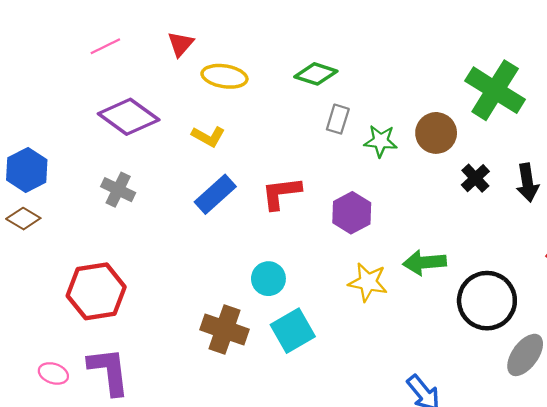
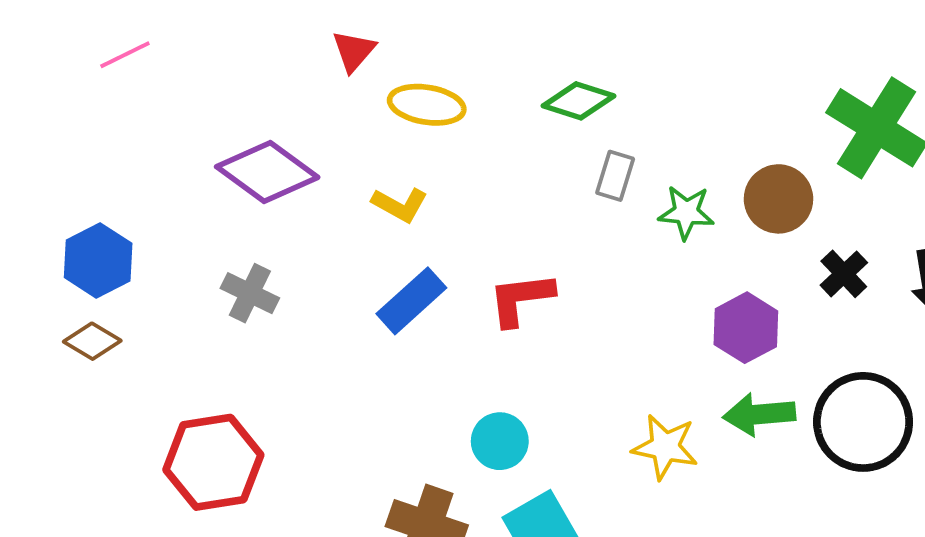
pink line: (105, 46) -> (125, 55), moved
purple hexagon: (352, 213) -> (746, 328), moved
black circle: (487, 301) -> (863, 422), moved

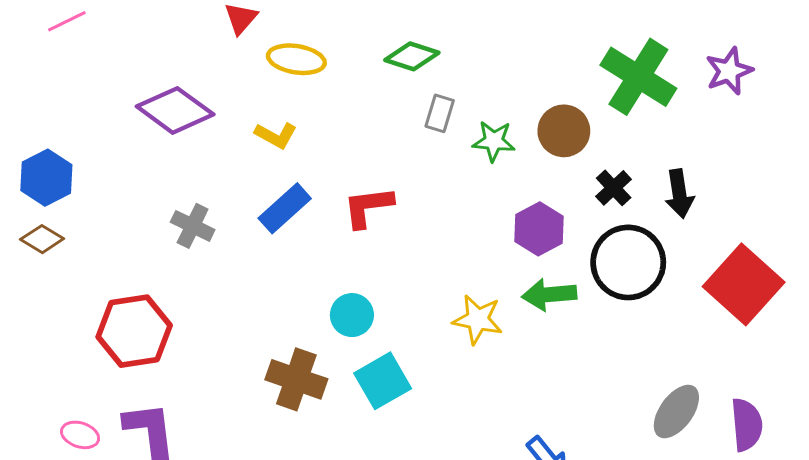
gray cross: (250, 293) -> (193, 226), moved
black circle: (863, 422) -> (628, 262), moved

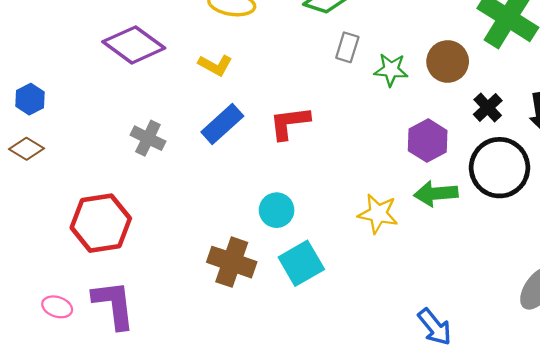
blue hexagon: (46, 178) -> (30, 99), size x0.7

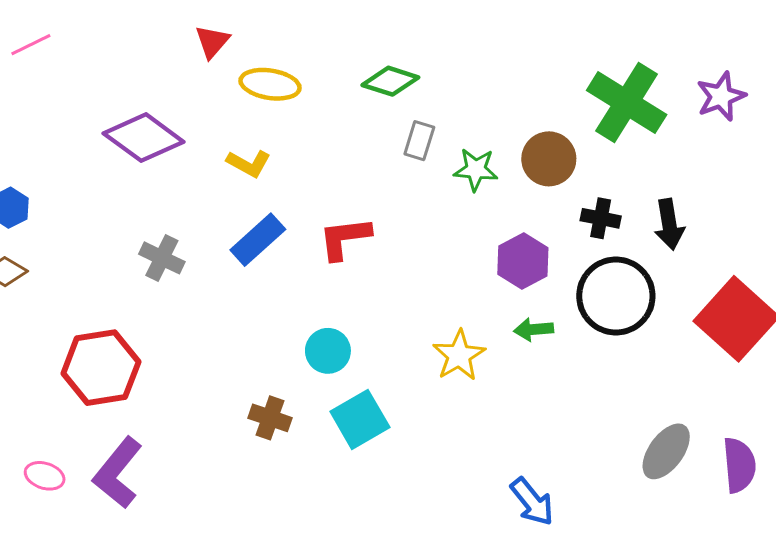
black cross: (488, 107) -> (601, 218), turned -36
green arrow: (436, 194) -> (534, 330), size x0.7
yellow star: (378, 214) -> (459, 355), turned 30
brown cross: (232, 262) -> (270, 418), size x0.7
purple L-shape: (114, 305) -> (118, 473), turned -134

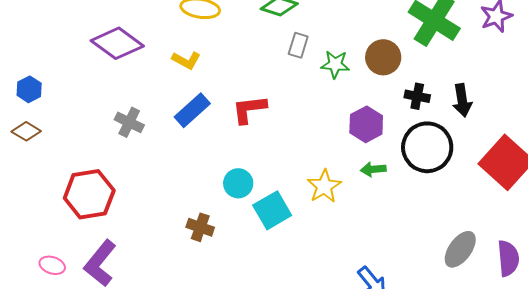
cyan square: (360, 419) -> (272, 210), moved

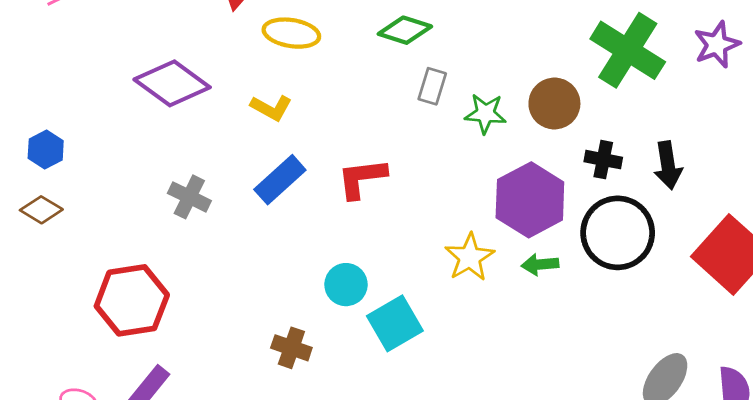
purple hexagon: (366, 124) -> (530, 200), size x1.4
yellow star: (324, 186) -> (470, 257), moved

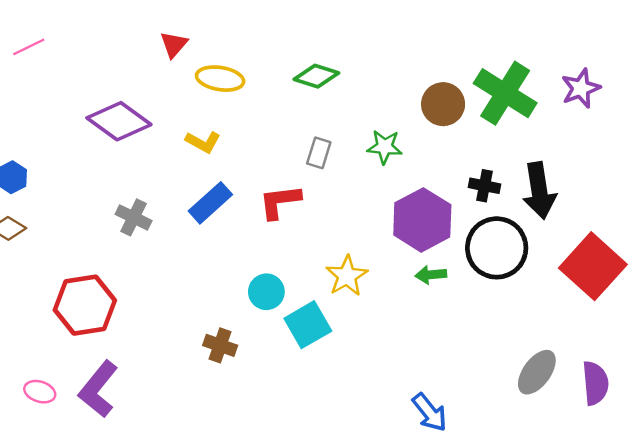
gray rectangle: (432, 86) -> (319, 153), moved
brown circle: (554, 103) -> (443, 104), moved
black arrow: (668, 165) -> (539, 191), size x1.4
yellow star: (470, 257) -> (347, 276), moved

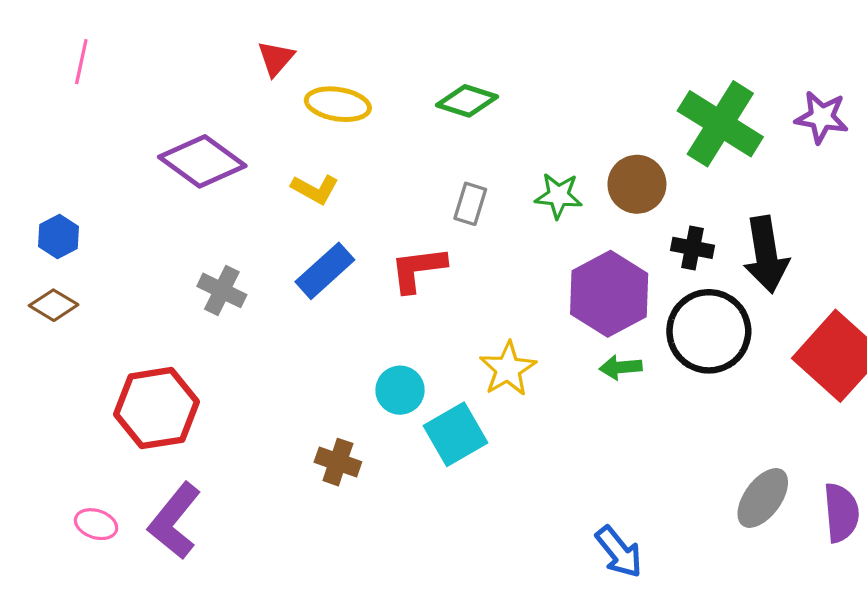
pink line: (29, 47) -> (81, 62), turned -52
purple star: (581, 88) -> (822, 117), turned 30
brown circle: (443, 104) -> (637, 184), moved

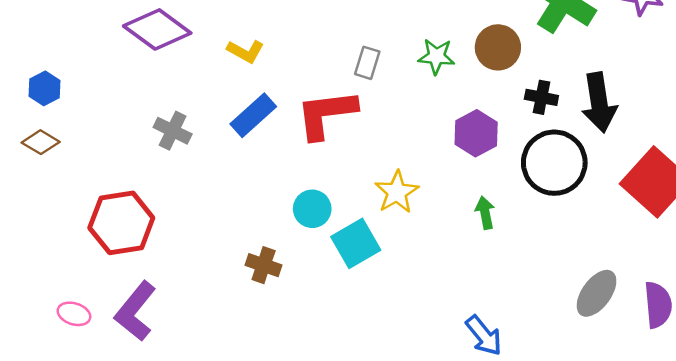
red L-shape: (418, 269) -> (326, 114), size x1.4
purple hexagon: (609, 294) -> (476, 133), size x0.7
green arrow: (621, 367) -> (485, 213), moved, turned 84

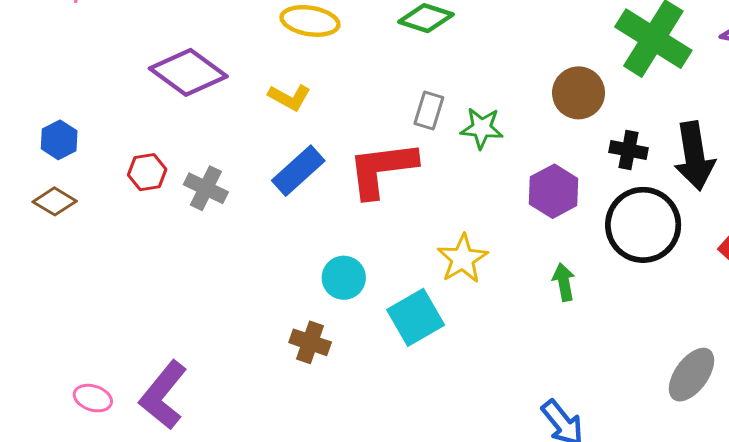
green star: (436, 56) -> (482, 128), moved
cyan circle: (312, 209) -> (344, 278), moved
red hexagon: (121, 223) -> (147, 172), moved, size x0.5

